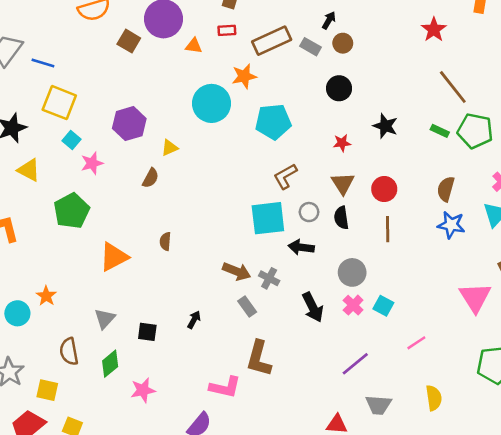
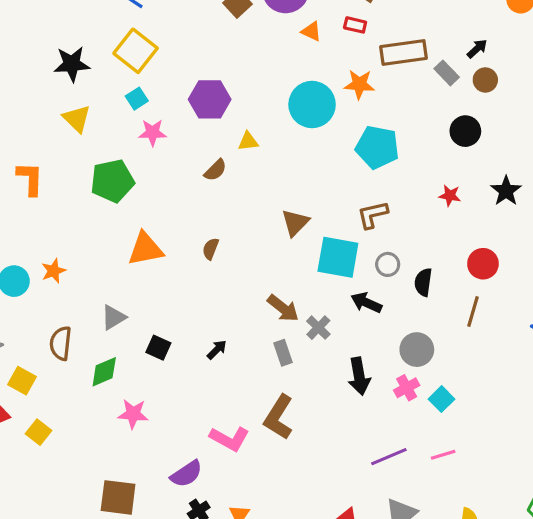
brown triangle: (343, 183) -> (295, 223), moved
pink line: (416, 343) -> (443, 455), moved

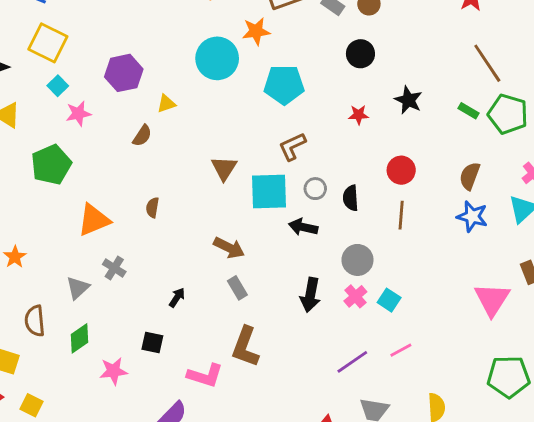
gray cross: (318, 328) -> (114, 268), moved
black square: (158, 348) -> (152, 343), moved
black arrow: (359, 376) -> (310, 295), turned 32

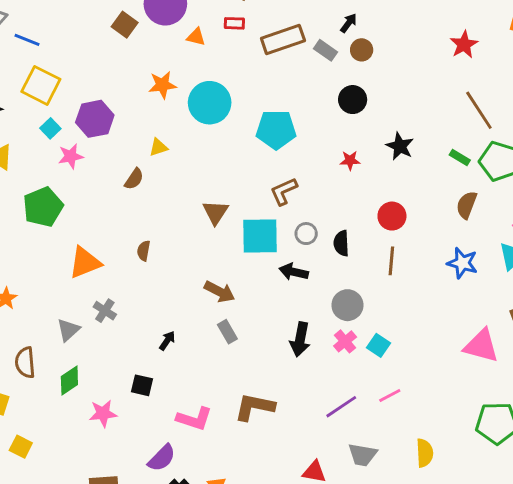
orange star: (256, 31) -> (162, 85), moved
purple hexagon: (124, 73) -> (95, 119), moved
brown semicircle: (470, 176) -> (467, 205), moved
pink triangle: (492, 299) -> (481, 346), turned -48
brown L-shape: (245, 347) -> (254, 407), moved, turned 81

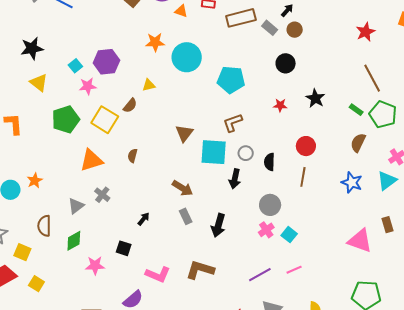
yellow square: (41, 85) -> (105, 120), moved
black arrow: (294, 272) -> (235, 179), turned -96
black arrow: (300, 339) -> (218, 225), moved

